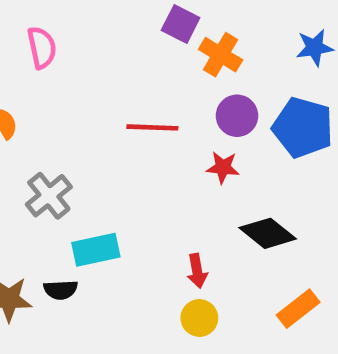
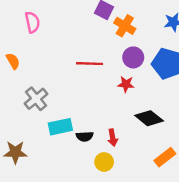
black semicircle: (61, 290) -> (85, 136), moved
yellow circle: (199, 318) -> (104, 162), moved

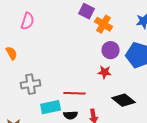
pink semicircle: (32, 22) -> (28, 21), turned 30
red line: (89, 64) -> (75, 93), moved
gray cross: (36, 99) -> (31, 84), turned 30

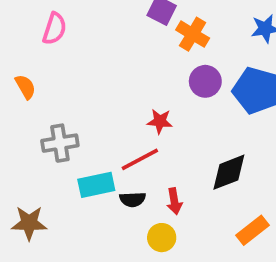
red star: (105, 72) -> (160, 121), moved
red line: (75, 93) -> (140, 159), turned -30
black diamond: (124, 100) -> (229, 172), turned -60

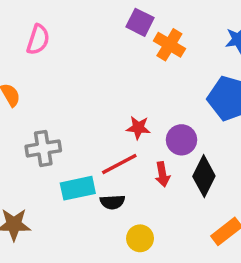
purple circle: (205, 81) -> (182, 140), moved
black diamond: (229, 172) -> (204, 176), turned -42
red arrow: (174, 201) -> (162, 174), moved

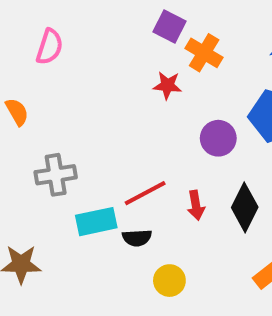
red star: (138, 128) -> (167, 85), moved
purple circle: (182, 140) -> (218, 138), moved

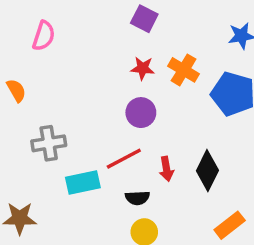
orange cross: (204, 53) -> (184, 70), moved
purple circle: (218, 138) -> (141, 113), moved
black semicircle: (137, 238) -> (137, 198), moved

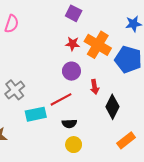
orange cross: (184, 70) -> (98, 45), size x1.4
gray cross: (49, 143) -> (15, 90), turned -30
red arrow: (166, 169) -> (95, 87), moved

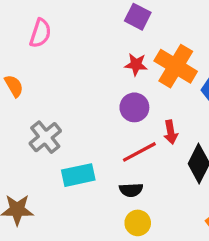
red line: (61, 99) -> (139, 152), moved

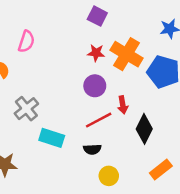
pink semicircle: (40, 33) -> (26, 41), moved
cyan rectangle: (78, 175) -> (52, 138), turned 30
yellow circle: (138, 223) -> (109, 176), moved

